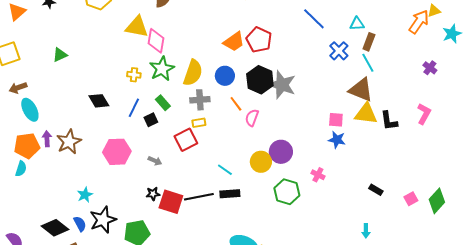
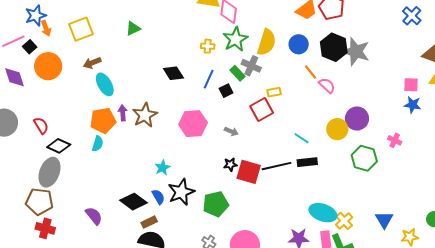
gray cross: (200, 100) -> (251, 66), moved, turned 30
pink semicircle: (252, 118) -> (327, 85), turned 114

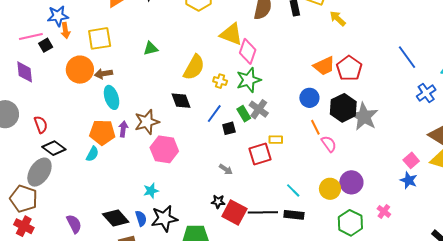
yellow semicircle: (267, 42) -> (194, 67), moved
orange circle: (48, 66) -> (80, 70), moved
pink square: (411, 85) -> (411, 160), turned 35
brown star: (145, 115) -> (147, 122), moved
pink hexagon: (193, 124) -> (164, 149), moved

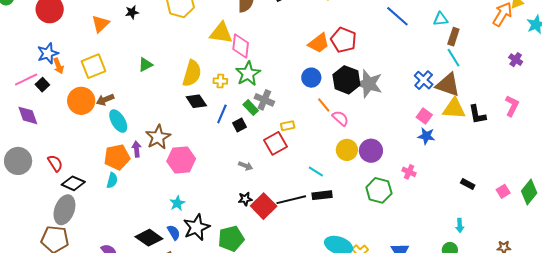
blue cross: (426, 93) -> (424, 80), moved
black diamond: (181, 101) -> (196, 101), moved
yellow circle: (330, 189) -> (347, 150), moved
red square: (234, 213) -> (264, 206), turned 30

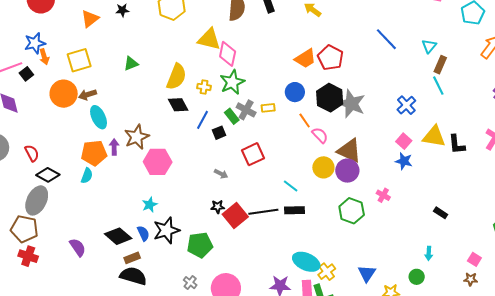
cyan triangle: (441, 19) -> (429, 46), turned -49
brown triangle: (448, 85) -> (349, 151), moved
yellow rectangle: (288, 126) -> (268, 108), moved
pink square: (503, 191) -> (474, 259), moved, turned -32

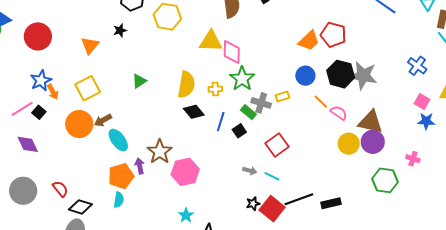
cyan line: (291, 186) -> (272, 176), moved
black rectangle: (295, 210) -> (331, 203), moved

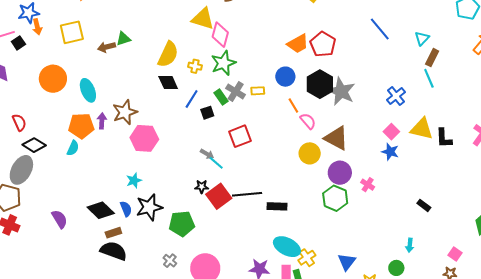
brown arrow: (103, 120) -> (106, 47), moved
orange circle: (79, 124) -> (53, 79), moved
purple circle: (373, 142) -> (340, 173), moved
cyan line: (272, 176) -> (216, 163), moved

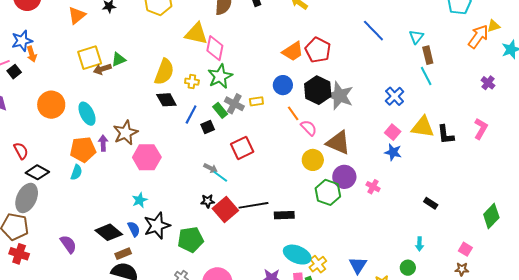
yellow square: (72, 32) -> (90, 58), moved
brown rectangle: (432, 58) -> (428, 55), turned -36
green hexagon: (335, 198) -> (328, 192), moved

